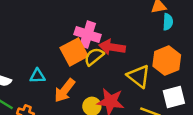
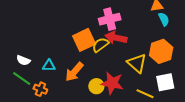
cyan semicircle: (168, 22) -> (164, 19), turned -32
pink cross: (88, 35) -> (110, 19), moved, turned -35
cyan triangle: (37, 76) -> (49, 66), moved

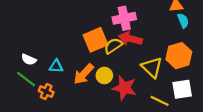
yellow circle: (96, 86) -> (104, 75), moved

